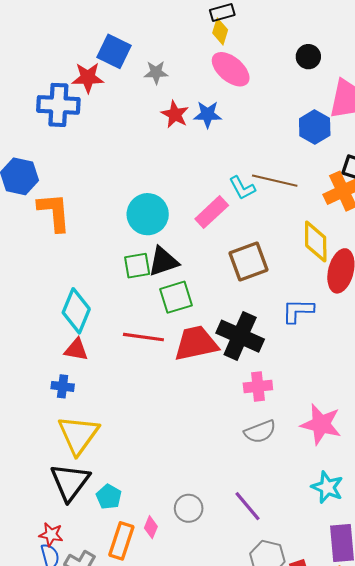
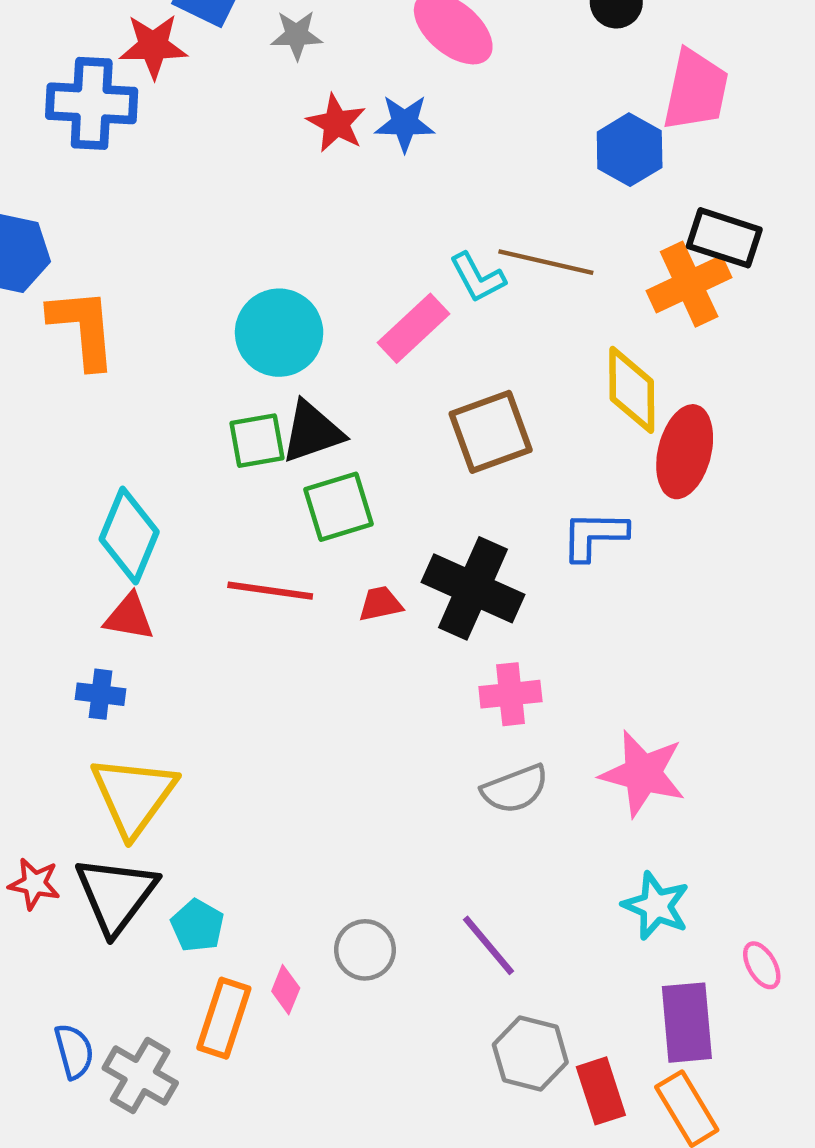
red trapezoid: (196, 343) -> (380, 604), size x0.5
red star: (51, 535) -> (34, 884), moved

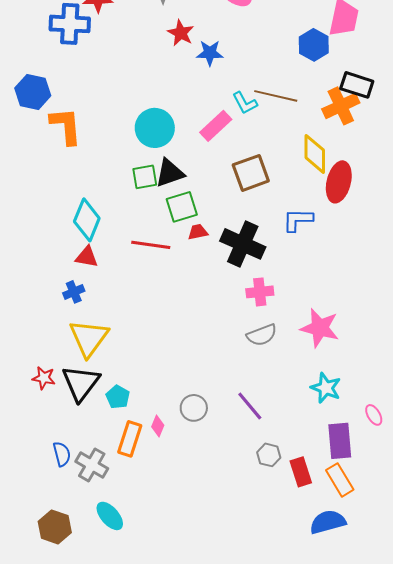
blue star: (405, 123) -> (210, 53), moved
red trapezoid: (380, 604) -> (198, 232), moved
blue cross: (100, 694) -> (74, 292), turned -30
gray hexagon: (530, 1053) -> (269, 455), size x0.7

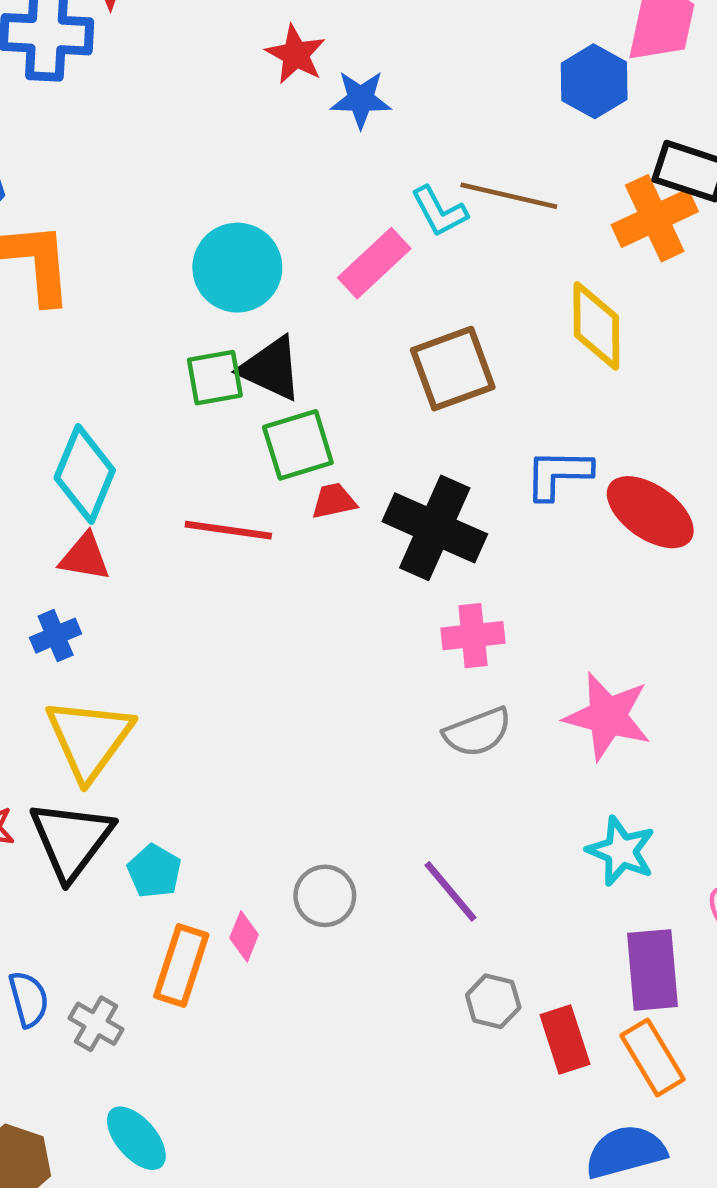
black triangle: (170, 173) -> (271, 369), turned 44
red ellipse: (339, 182) -> (650, 512), moved, turned -69
gray cross: (92, 465) -> (96, 1024), size x0.7

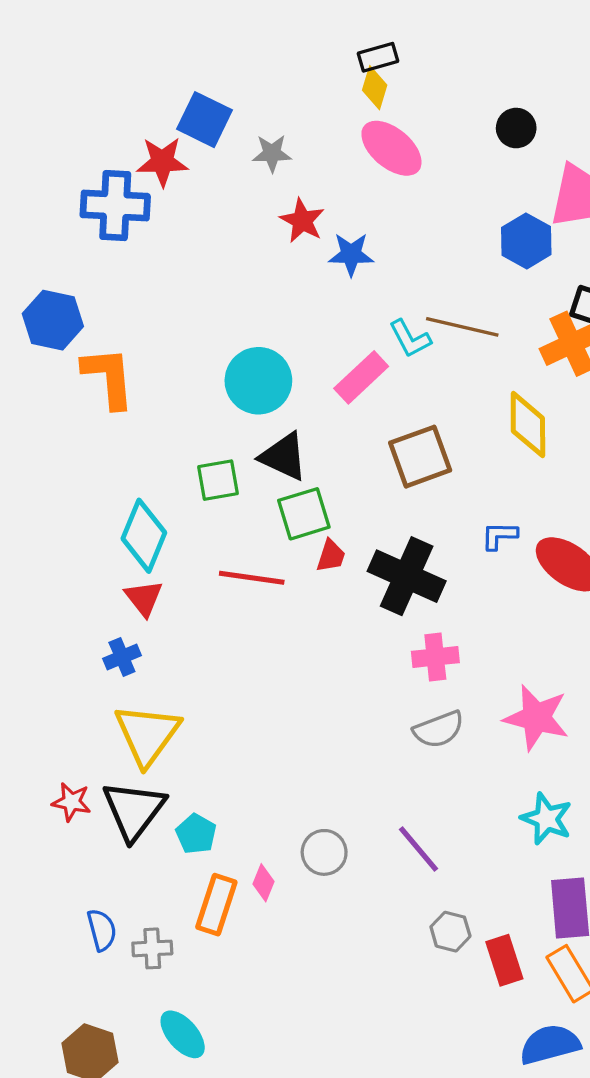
green square: (215, 378) -> (218, 480), moved
blue L-shape: (558, 474) -> (499, 536), size x0.7
red trapezoid: (334, 501) -> (331, 556), turned 120
red triangle: (85, 557) -> (144, 598), turned 42
gray cross: (96, 1024) -> (152, 948), turned -33

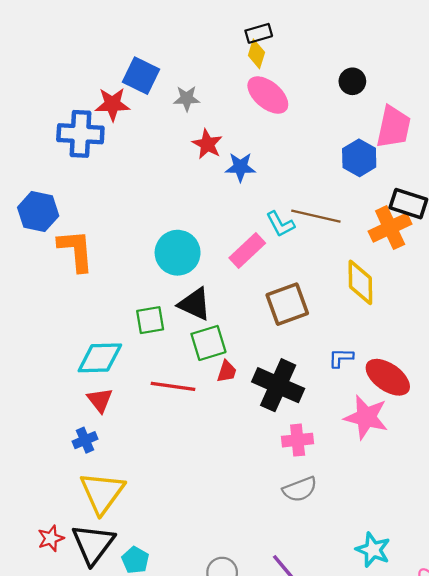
cyan diamond: (144, 536) -> (100, 358), turned 66
pink star: (536, 718) -> (366, 417), moved
red star: (71, 802) -> (51, 538), turned -30

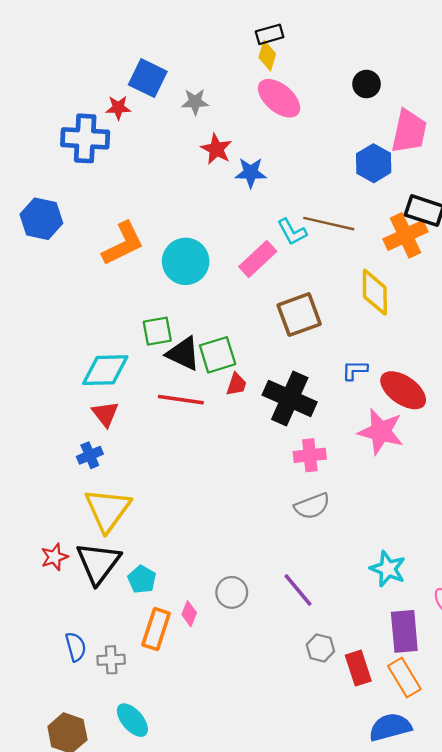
red star: (112, 104) -> (118, 108), size x0.7
orange L-shape: (76, 250) -> (123, 244), moved, turned 69
black triangle: (195, 304) -> (183, 354), moved

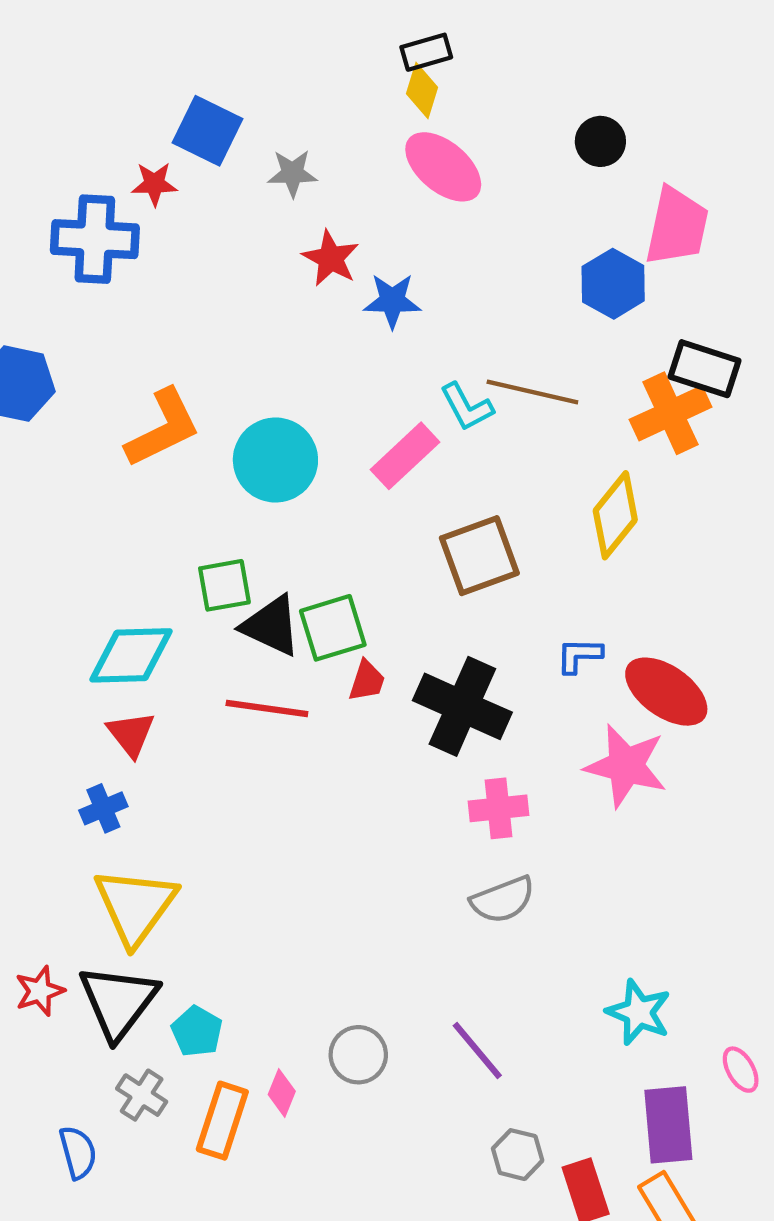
yellow diamond: (375, 292) -> (615, 515), turned 39
gray cross: (111, 660) -> (142, 1095), moved, turned 36

